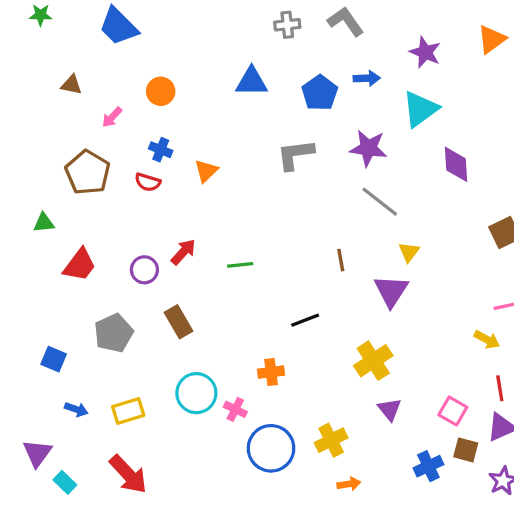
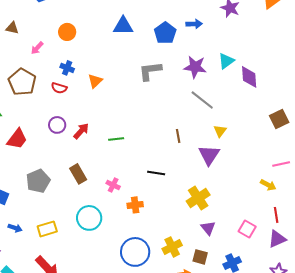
cyan triangle: (420, 109) -> (226, 61), moved, size x0.7
purple circle: (144, 270) -> (57, 125), moved
black line: (305, 320) -> (156, 173), turned 30
pink cross: (235, 409) -> (113, 185), moved
brown square: (466, 450) -> (200, 257), moved

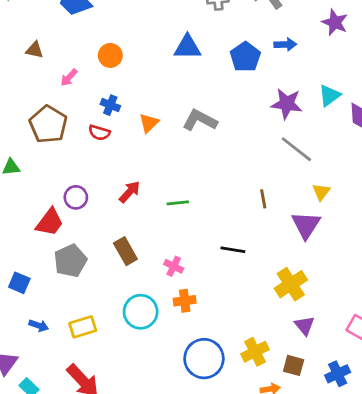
gray L-shape: (150, 71) -> (200, 120), moved, turned 35
purple circle: (57, 125) -> (76, 197), moved
red trapezoid: (17, 139) -> (50, 222), moved
orange cross: (135, 205) -> (185, 301), moved

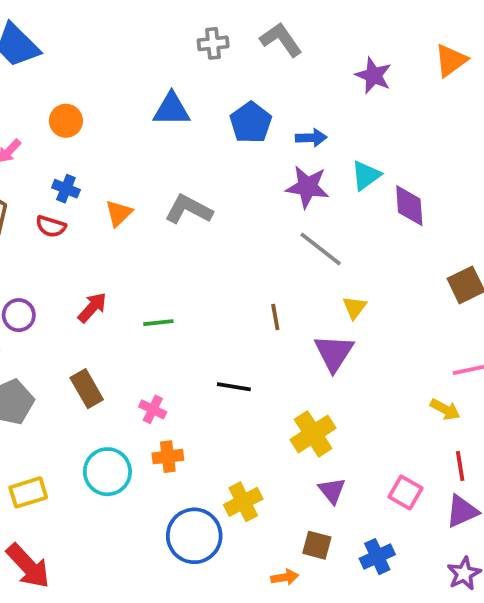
blue arrow: (285, 44) -> (311, 138), moved
yellow cross: (255, 352) -> (243, 502), moved

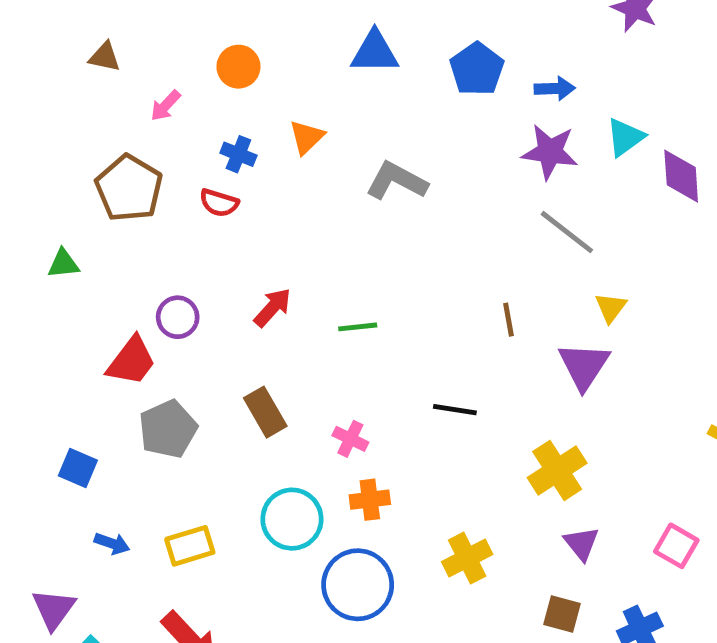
orange triangle: (119, 213) -> (307, 137), moved
blue circle: (194, 536) -> (358, 585), moved

